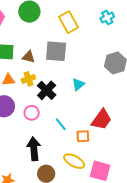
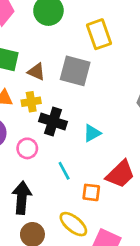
cyan triangle: (78, 84) -> (92, 133), moved
black cross: (47, 90) -> (53, 122), turned -36

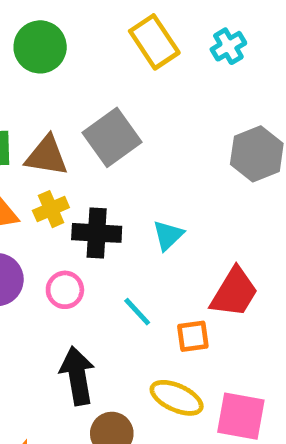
yellow rectangle: (99, 34) -> (154, 42), moved
gray square: (75, 71) -> (112, 137), turned -36
brown triangle: (36, 72) -> (47, 156), size x1.4

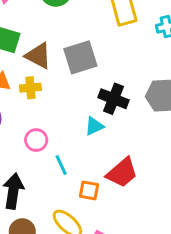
black cross: (97, 233) -> (114, 99), moved
pink circle: (65, 290) -> (36, 140), moved

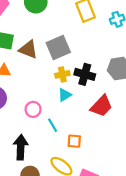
yellow cross: (30, 88) -> (62, 74), moved
cyan triangle: (94, 126) -> (65, 95), moved
red trapezoid: (122, 173) -> (101, 106), moved

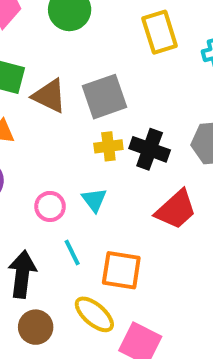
cyan triangle: (65, 95) -> (94, 200), moved, turned -40
cyan line: (53, 125) -> (72, 253), moved
orange square: (74, 141) -> (121, 270), size x1.5

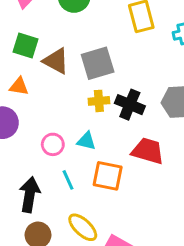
cyan triangle: (94, 200) -> (86, 141), turned -42
red trapezoid: (176, 210) -> (148, 151), turned -124
orange square: (121, 270) -> (108, 176), moved

